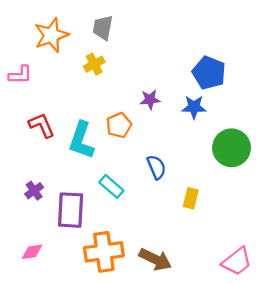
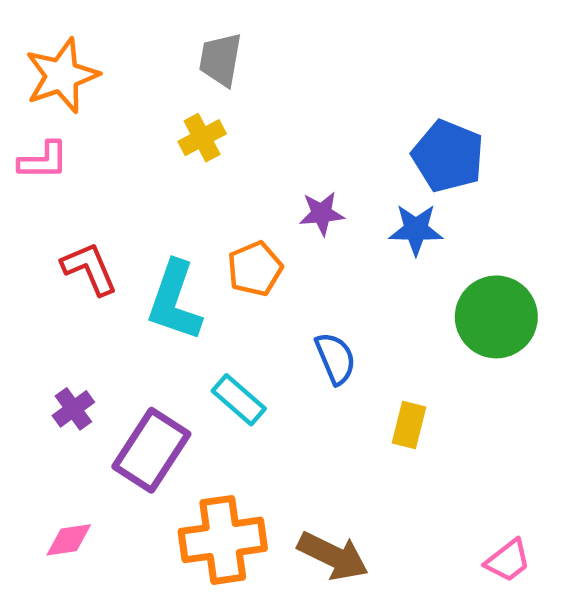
orange star: (51, 35) -> (62, 76), moved
purple rectangle: (71, 210) -> (151, 450), turned 30
pink trapezoid: (237, 261) -> (508, 561), size x0.7

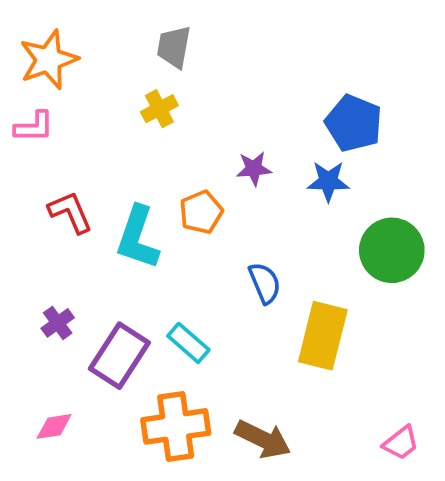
cyan rectangle: (239, 400) -> (188, 343), moved
yellow rectangle: (409, 425) -> (323, 336), size x1.8

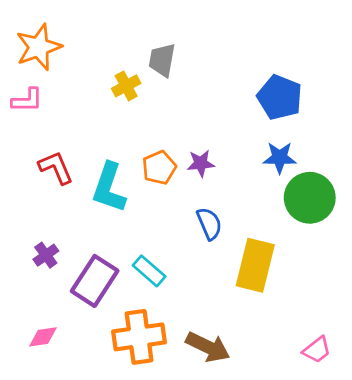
gray trapezoid: (174, 47) -> (162, 60), moved
purple star: (254, 169) -> (201, 163), moved
blue star: (328, 181) -> (280, 158), moved

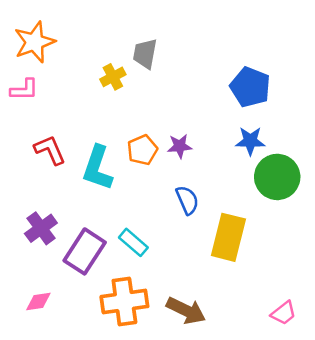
purple cross: (46, 255) -> (41, 228), size x1.4

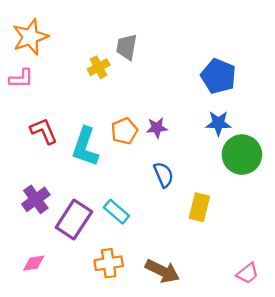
yellow rectangle: (228, 237) -> (199, 207), size x0.7
orange cross: (124, 302) -> (109, 263), size x0.7

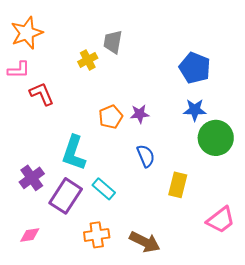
red L-shape: (44, 131) -> (42, 94), moved
cyan L-shape: (85, 147) -> (74, 153), moved
pink trapezoid: (248, 273) -> (221, 220), moved, size x1.4

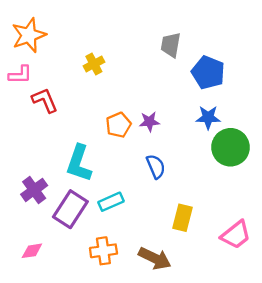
gray trapezoid: (113, 42) -> (171, 45), moved
yellow rectangle: (178, 185) -> (182, 218), moved
cyan rectangle: (104, 189) -> (111, 202), turned -65

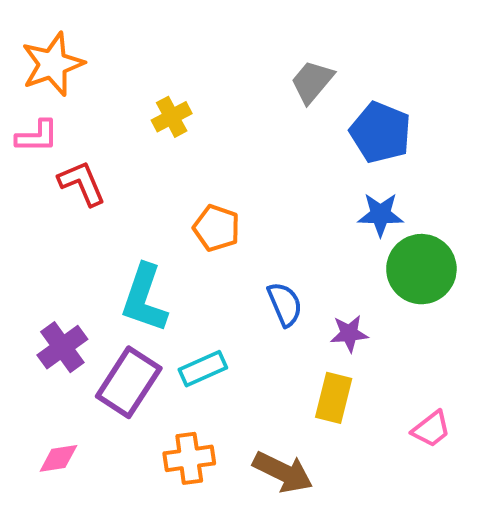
gray trapezoid: (171, 45) -> (312, 82), turned 30
purple star: (149, 122) -> (349, 333), moved
orange pentagon: (118, 125) -> (217, 228), turned -30
pink trapezoid: (236, 235) -> (431, 429), size x0.7

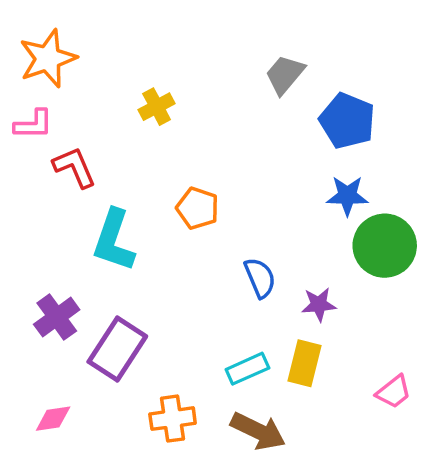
cyan L-shape: (144, 298) -> (114, 240), moved
cyan rectangle: (203, 369) -> (247, 369), moved

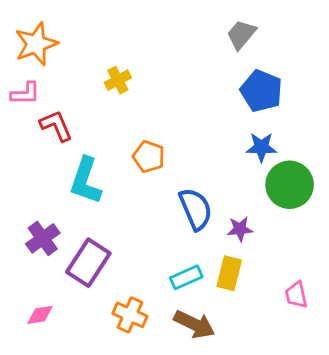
gray trapezoid: (285, 75) -> (241, 35), moved
blue semicircle: (260, 278) -> (196, 209), size x1.4
pink trapezoid: (394, 392) -> (296, 295), turned 116
orange cross: (173, 419) -> (130, 315), turned 32

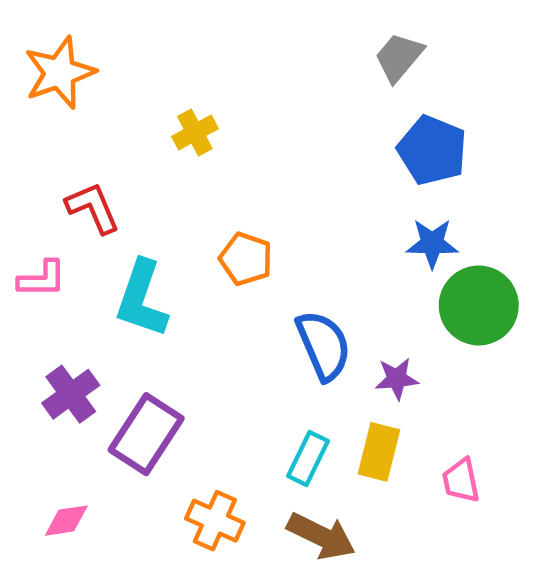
pink L-shape: (25, 94) -> (42, 279), moved
cyan rectangle: (186, 277) -> (308, 458), turned -40
pink trapezoid: (296, 295) -> (461, 481), moved

